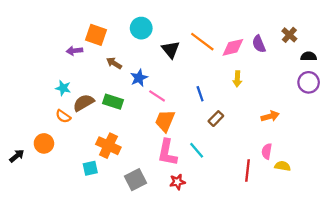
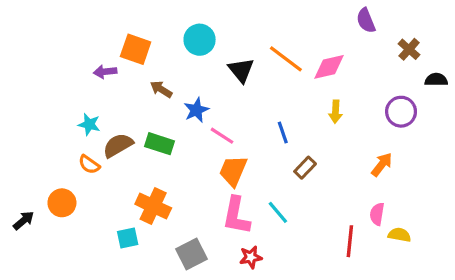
purple semicircle: (259, 44) -> (366, 21), moved
purple circle: (309, 82) -> (401, 112), moved
orange arrow: (270, 116) -> (382, 164), turned -36

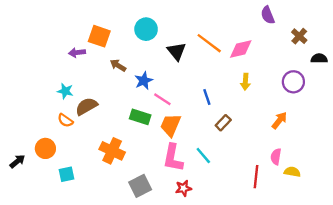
green rectangle: (160, 144) -> (140, 117), moved
cyan square: (128, 238) -> (66, 174), moved

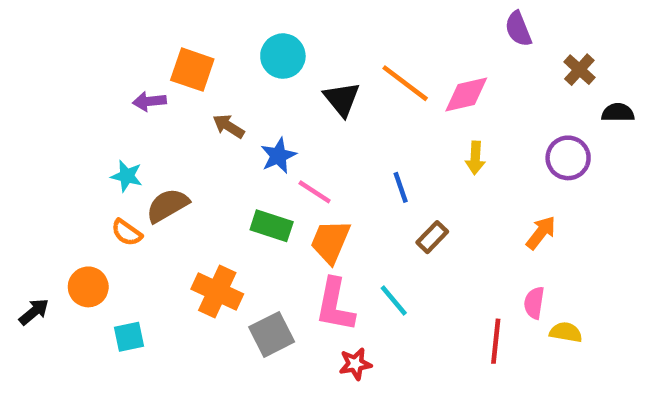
gray square: (140, 186) -> (272, 334), moved

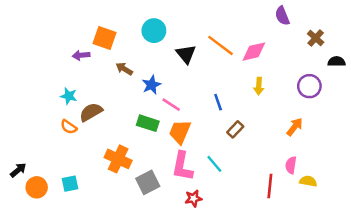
orange circle: (88, 287) -> (37, 187), moved

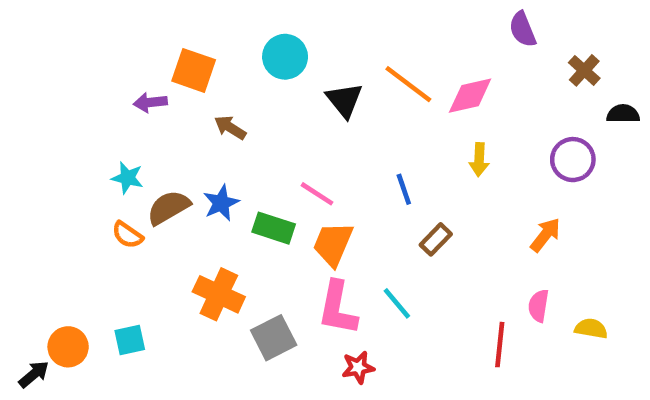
blue star: (151, 85) -> (221, 203), moved
black arrow: (18, 170) -> (34, 374), moved
yellow semicircle: (308, 181) -> (591, 329), moved

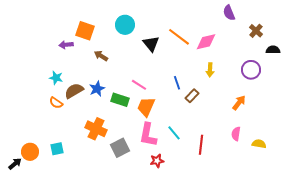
brown rectangle: (436, 239) -> (192, 96), moved
red line: (500, 345) -> (201, 145), moved

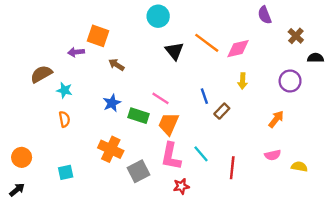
cyan circle: (125, 25) -> (158, 16), moved
brown semicircle: (74, 91) -> (41, 74), moved
orange semicircle: (56, 103) -> (64, 119), turned -136
pink semicircle: (236, 134) -> (273, 155), turned -112
orange circle: (30, 152) -> (22, 157), moved

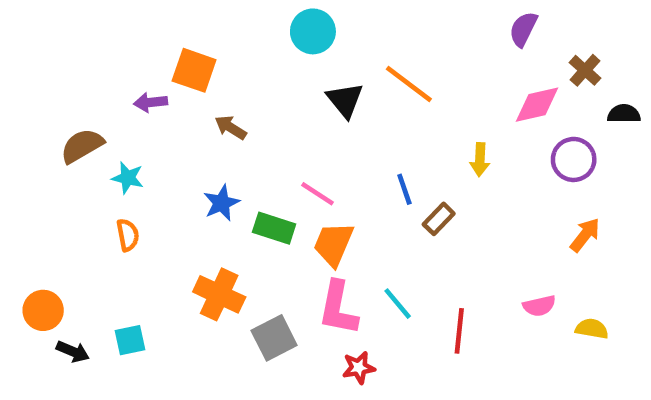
purple semicircle: (265, 15) -> (523, 29), turned 48
pink diamond: (238, 49) -> (537, 105), moved
orange arrow: (276, 119) -> (585, 235), moved
black arrow: (17, 190) -> (73, 352), moved, turned 63

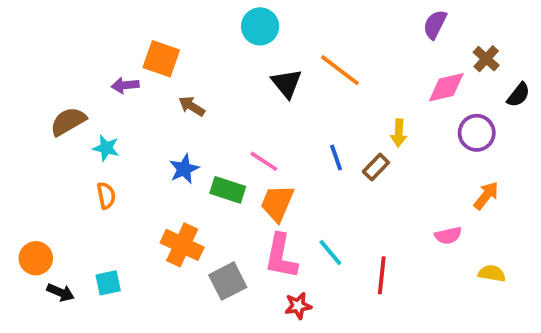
black semicircle: (624, 114) -> (518, 95), turned 128
brown rectangle: (439, 219) -> (376, 167), moved
pink semicircle: (539, 306) -> (448, 235), moved

